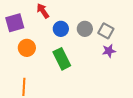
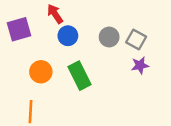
blue circle: (61, 29) -> (68, 36), moved
orange circle: (27, 48) -> (41, 72), moved

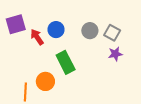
red arrow: (55, 14) -> (37, 37), moved
orange circle: (41, 72) -> (45, 81), moved

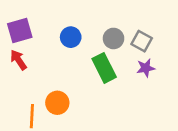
red arrow: (37, 37) -> (18, 60), moved
green rectangle: (66, 62) -> (104, 68), moved

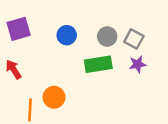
red arrow: (18, 60) -> (14, 69), moved
green rectangle: (104, 68) -> (98, 64), turned -72

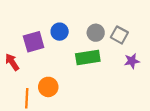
purple square: (19, 29) -> (34, 42), moved
purple star: (138, 64) -> (132, 61), moved

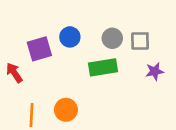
gray square: (119, 35) -> (140, 41), turned -30
orange circle: (48, 87) -> (66, 110), moved

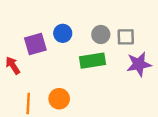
purple star: (155, 71) -> (139, 64), size x1.5

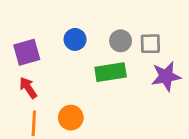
purple square: (35, 44) -> (27, 52), moved
red arrow: (13, 65) -> (28, 88), moved

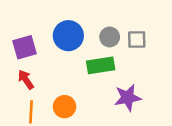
blue circle: (75, 39) -> (68, 36), size x1.5
purple star: (166, 76) -> (128, 98), moved

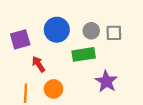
red arrow: (26, 80) -> (38, 64), moved
purple star: (128, 98) -> (106, 81), turned -30

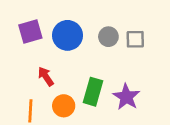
purple square: (20, 39) -> (30, 32), moved
green rectangle: (84, 54) -> (93, 92), moved, turned -65

